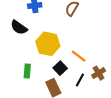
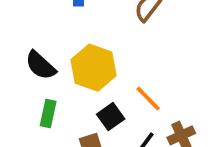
black semicircle: (19, 27) -> (40, 65), moved

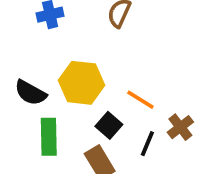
green rectangle: (48, 113) -> (49, 137), size x1.4

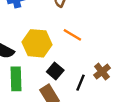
orange line: (140, 100) -> (72, 35), moved

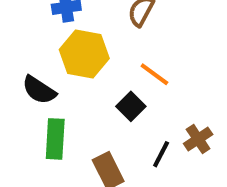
yellow hexagon: (37, 43) -> (84, 54), moved
black square: (55, 71) -> (131, 106), moved

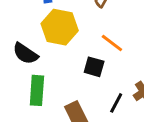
black square: (131, 106) -> (94, 67), turned -30

